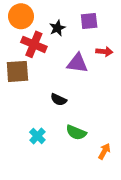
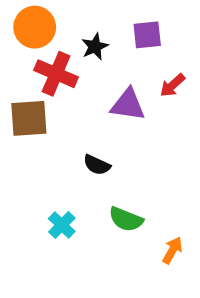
red arrow: (104, 51) -> (172, 85), turned 133

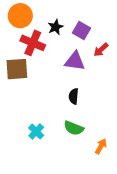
purple square: (147, 35) -> (82, 30), moved, turned 36
black semicircle: (97, 165) -> (74, 96), moved, turned 70

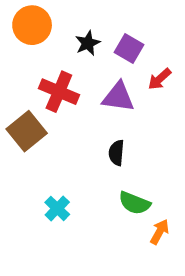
red cross: (33, 43) -> (59, 92), moved
brown square: (17, 69) -> (27, 131), moved, turned -35
green semicircle: (74, 128) -> (134, 203), moved

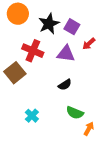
black star: (88, 43) -> (49, 24), size x1.5
black semicircle: (116, 153) -> (65, 85), turned -128

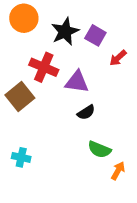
purple triangle: (66, 54) -> (77, 82), moved
cyan cross: (32, 116) -> (21, 157), moved, turned -32

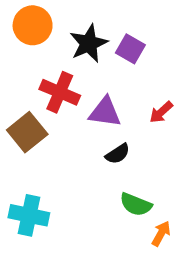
red arrow: (118, 58) -> (161, 112), moved
cyan cross: (21, 157) -> (29, 215), size x1.5

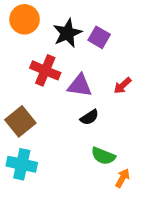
brown square: (27, 132) -> (20, 121), moved

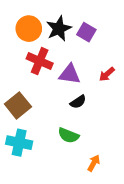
orange circle: (25, 19) -> (29, 29), moved
green semicircle: (103, 156) -> (68, 135), moved
orange arrow: (123, 178) -> (94, 163), moved

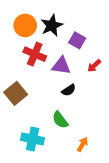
purple square: (86, 32) -> (77, 40), moved
green semicircle: (68, 135) -> (60, 120), turned 30
cyan cross: (19, 143) -> (33, 139), moved

